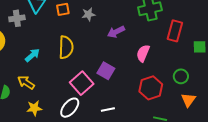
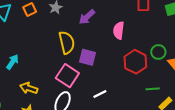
yellow semicircle: (66, 47) -> (67, 42), moved
green circle: (181, 76) -> (158, 52), moved
yellow arrow: (26, 83) -> (29, 88), moved

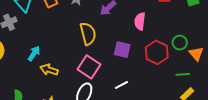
purple square: (87, 57) -> (122, 50), moved
yellow arrow: (29, 88) -> (49, 70), moved
green line: (153, 89) -> (183, 74), moved

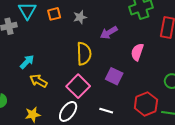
red hexagon: (157, 52) -> (146, 104), moved
white line: (121, 85) -> (106, 111), turned 32

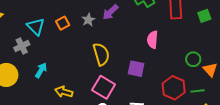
purple arrow: (109, 33) -> (110, 12), moved
cyan arrow: (27, 62) -> (41, 70), moved

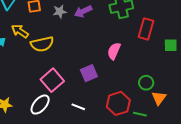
yellow semicircle: (101, 54) -> (42, 44), moved, turned 75
purple square: (136, 69) -> (89, 73), turned 36
yellow arrow: (64, 92) -> (20, 31), moved

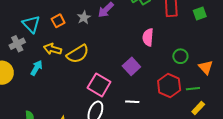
green circle: (146, 83) -> (180, 56), moved

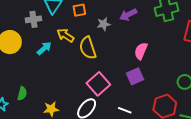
gray star: (84, 18) -> (104, 24), moved
pink semicircle: (148, 37) -> (141, 51), moved
yellow semicircle: (78, 54) -> (88, 48), turned 85

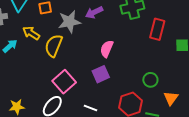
gray star: (104, 24) -> (69, 22), size x1.6
yellow semicircle: (88, 48) -> (54, 46), turned 40

